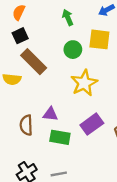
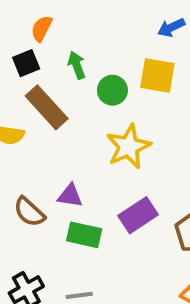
orange semicircle: (19, 12) -> (42, 28), moved
green arrow: (68, 17) -> (77, 65), moved
brown semicircle: (26, 125) -> (29, 212), turned -48

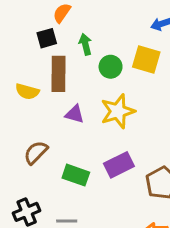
brown rectangle: (47, 107) -> (58, 74), turned 36
purple triangle: (70, 196) -> (75, 114), moved
brown semicircle: (29, 212) -> (36, 153), turned 85

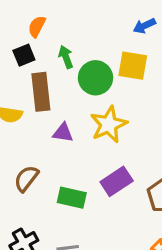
green circle: (111, 67) -> (95, 78), size x1.4

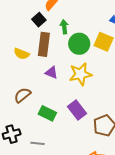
black square: (24, 55) -> (39, 20), turned -32
purple rectangle: (117, 181) -> (77, 110), turned 72

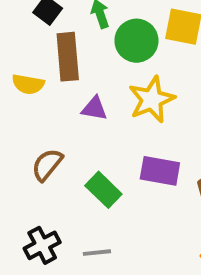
purple rectangle: (77, 110) -> (160, 171), turned -30
green rectangle: (47, 113) -> (103, 190), turned 30

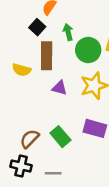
brown semicircle: (47, 165) -> (30, 139), moved
black cross: (42, 245) -> (21, 166), turned 36

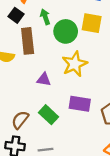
purple triangle: (60, 88) -> (44, 79), moved

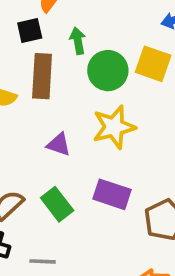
black square: (16, 15) -> (30, 30), turned 32

